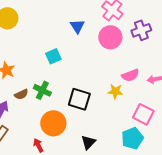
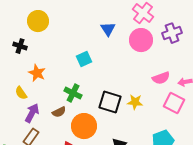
yellow star: (115, 91) -> (135, 102), moved
brown semicircle: (21, 94) -> (59, 112), moved
pink square: (143, 114) -> (174, 103), moved

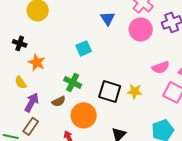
black cross: (20, 46) -> (20, 43), moved

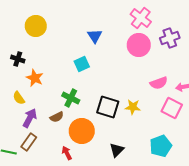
blue triangle: (108, 18) -> (95, 36), moved

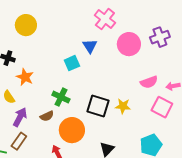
pink cross: (141, 18) -> (105, 19), moved
blue triangle: (95, 36) -> (90, 46), moved

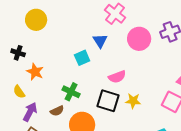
pink semicircle: (149, 82) -> (117, 77), moved

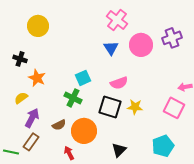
blue triangle: (100, 41) -> (111, 48), moved
cyan square: (82, 58) -> (83, 78), moved
yellow semicircle: (19, 92) -> (21, 98), turned 88
brown semicircle: (57, 111) -> (59, 125), moved

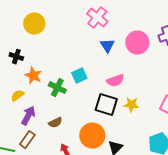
pink cross: (117, 20) -> (97, 18), moved
green cross: (73, 98) -> (57, 88), moved
orange circle: (84, 131) -> (92, 136), moved

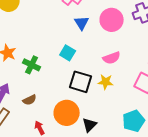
cyan square: (79, 76) -> (68, 53), moved, turned -35
pink semicircle: (115, 81) -> (112, 58), moved

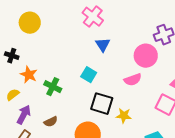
pink circle: (112, 20) -> (146, 56), moved
yellow star: (106, 82) -> (124, 116), moved

